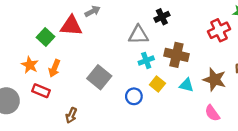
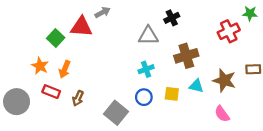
brown cross: (176, 55) -> (186, 56), turned -30
cyan cross: (146, 60) -> (146, 69), moved
gray square: (99, 77) -> (116, 113), moved
yellow square: (157, 84) -> (172, 94), moved, turned -32
brown arrow: (71, 115) -> (78, 98), moved

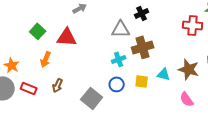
red triangle: (81, 27) -> (67, 37), moved
red cross: (229, 31) -> (193, 25), turned 30
brown cross: (186, 56) -> (143, 47), moved
orange star: (40, 66) -> (12, 65), moved
red rectangle: (51, 92) -> (29, 88), moved

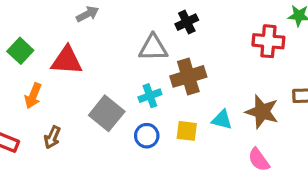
gray square: (92, 98) -> (107, 113), moved

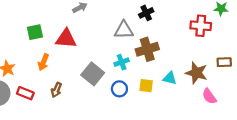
green square: (20, 51) -> (35, 32), turned 35
pink semicircle: (259, 160) -> (209, 96), moved

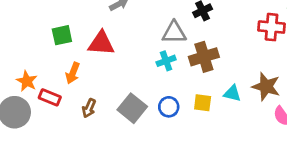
cyan cross: (122, 62) -> (166, 61), moved
gray square: (93, 74) -> (132, 108), moved
red rectangle: (25, 93) -> (50, 97), moved

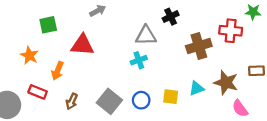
green square: (62, 35) -> (48, 25), moved
brown cross: (204, 57) -> (199, 46), moved
orange star: (27, 81) -> (29, 55), moved
cyan triangle: (232, 93) -> (196, 88), turned -35

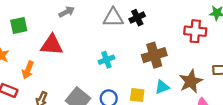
gray triangle: (146, 35) -> (113, 18), moved
brown cross: (199, 46) -> (154, 55), moved
brown star: (226, 83) -> (191, 81), turned 30

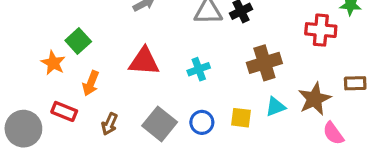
green square: (19, 26) -> (78, 41), moved, turned -30
red triangle: (52, 45) -> (144, 61), moved

